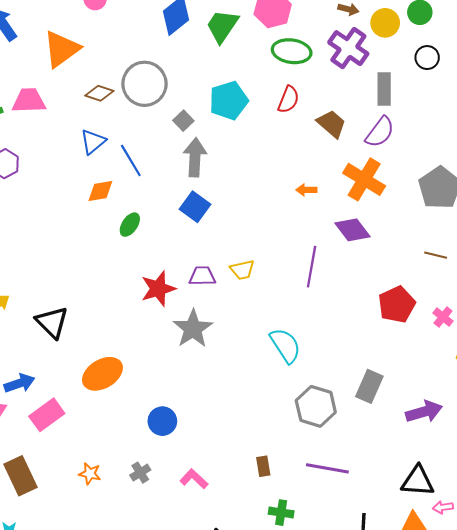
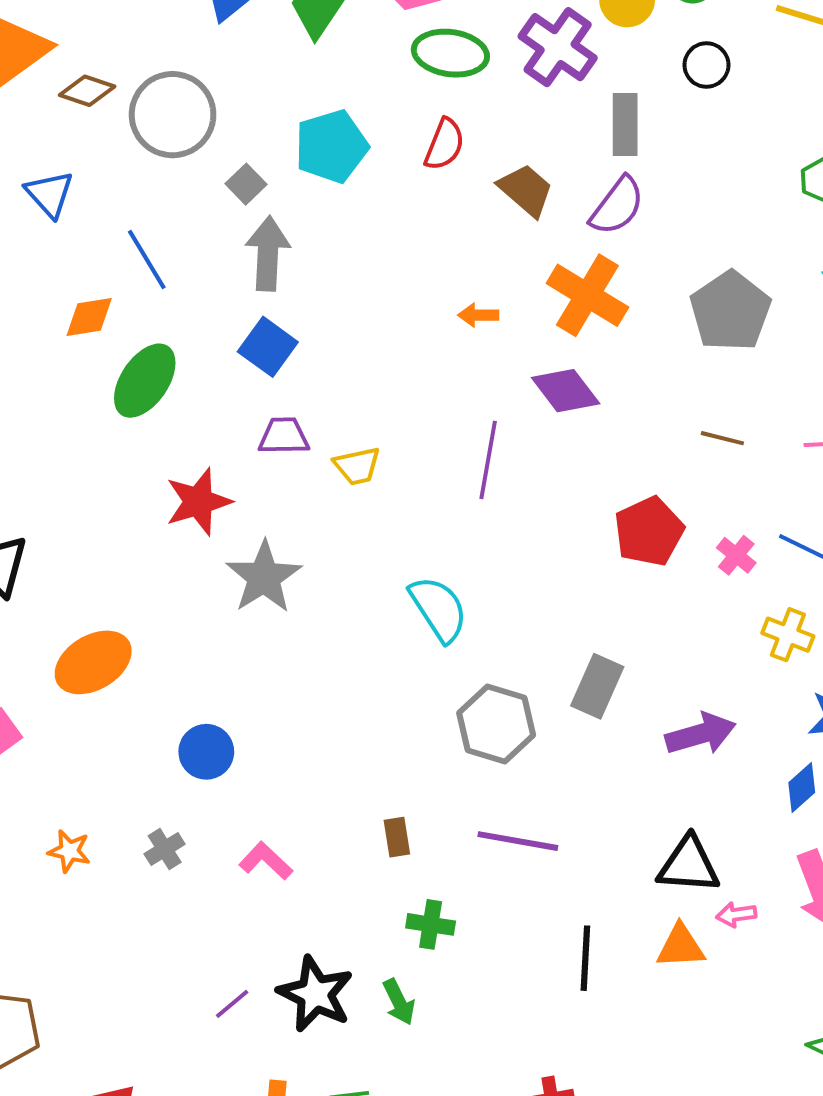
brown diamond: (99, 93) -> (87, 91), moved
blue triangle: (93, 142) -> (49, 194), moved, turned -32
green ellipse: (130, 225) -> (145, 381), size x1.6
purple trapezoid: (202, 276) -> (284, 436), moved

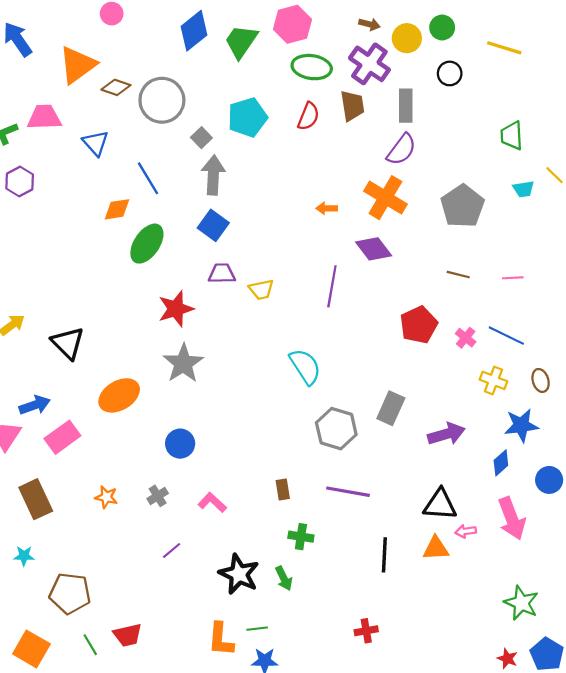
brown trapezoid: (526, 190) -> (352, 106), moved, turned 40
gray star: (264, 577) -> (183, 363), moved
purple line: (232, 1004) -> (172, 551), moved

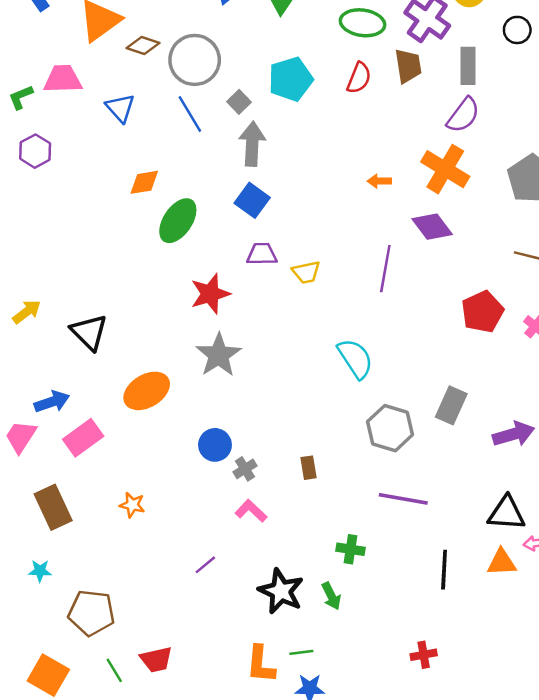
blue line: (148, 178) -> (190, 114), moved
brown rectangle: (283, 490) -> (309, 468), moved
gray cross: (158, 496) -> (245, 469), moved

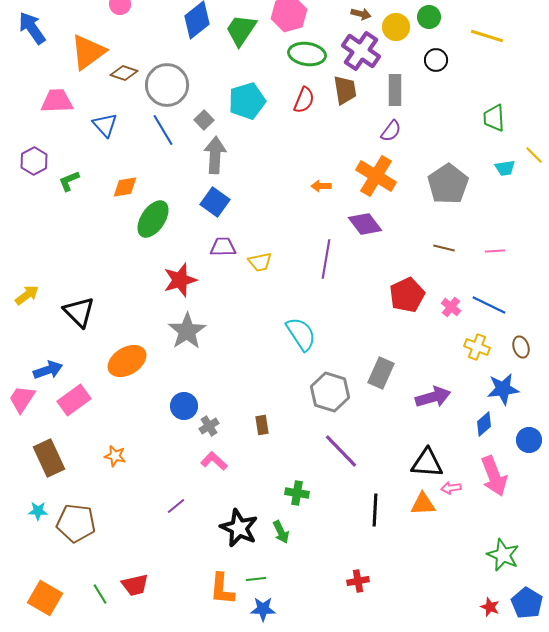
green L-shape: (21, 97) -> (69, 181), moved
purple semicircle: (463, 115) -> (391, 131), size x0.7
purple line: (403, 499) -> (341, 451), turned 36
brown pentagon: (91, 613) -> (76, 523), moved

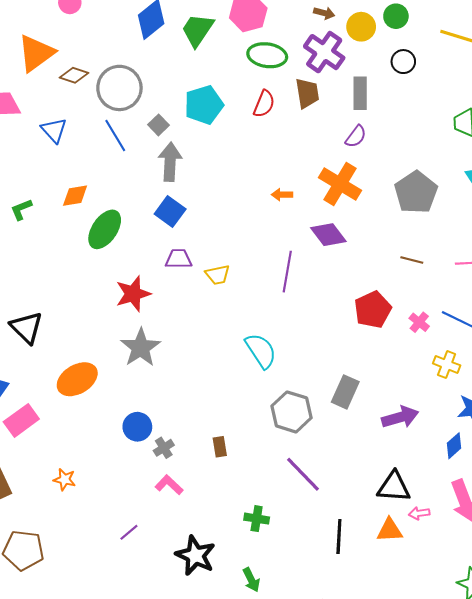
green L-shape: (69, 181) -> (21, 209), moved
green arrow: (281, 532) -> (251, 580), moved

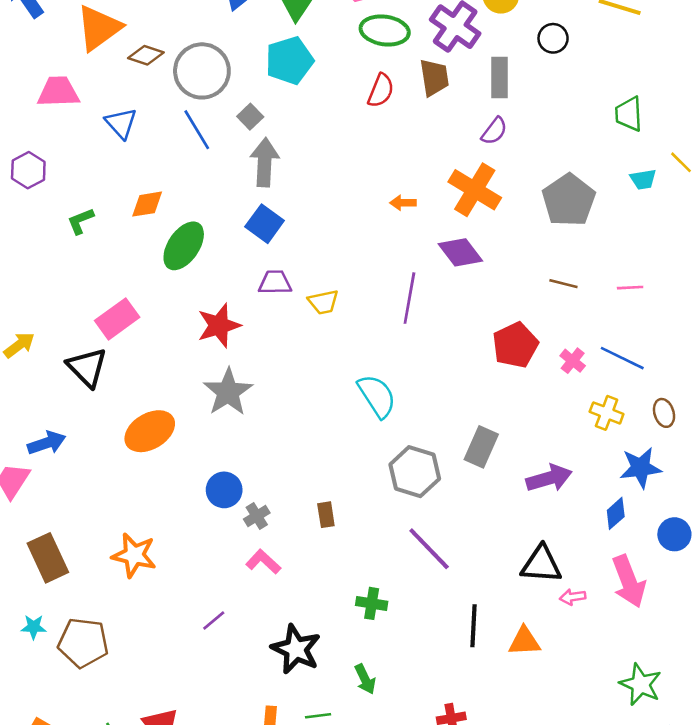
cyan pentagon: (204, 105) -> (289, 61), moved
pink rectangle: (21, 420) -> (117, 319), moved
orange star: (65, 480) -> (134, 555), size x1.6
orange triangle: (390, 530) -> (524, 641), moved

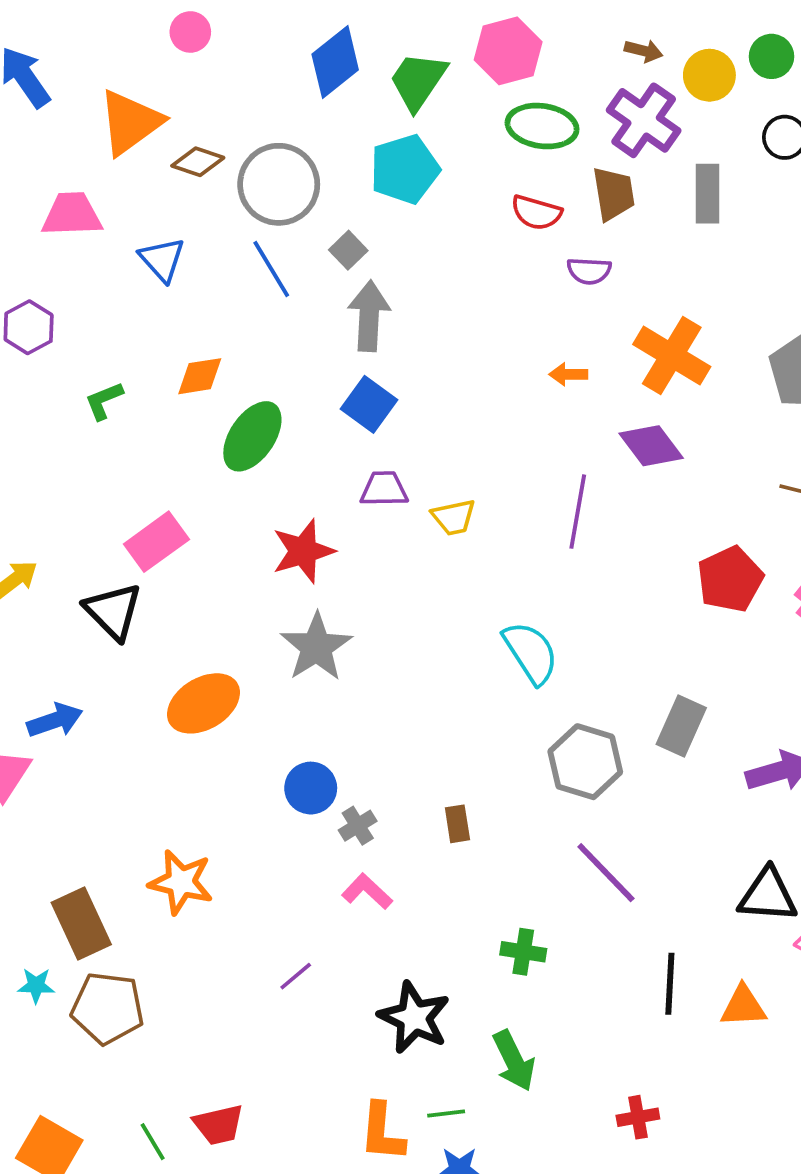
red semicircle: (381, 91) -> (536, 213), turned 84
purple semicircle: (494, 131) -> (589, 271), moved, turned 56
brown rectangle: (48, 558) -> (81, 923), moved
green arrow: (365, 679) -> (514, 1061), size x1.4

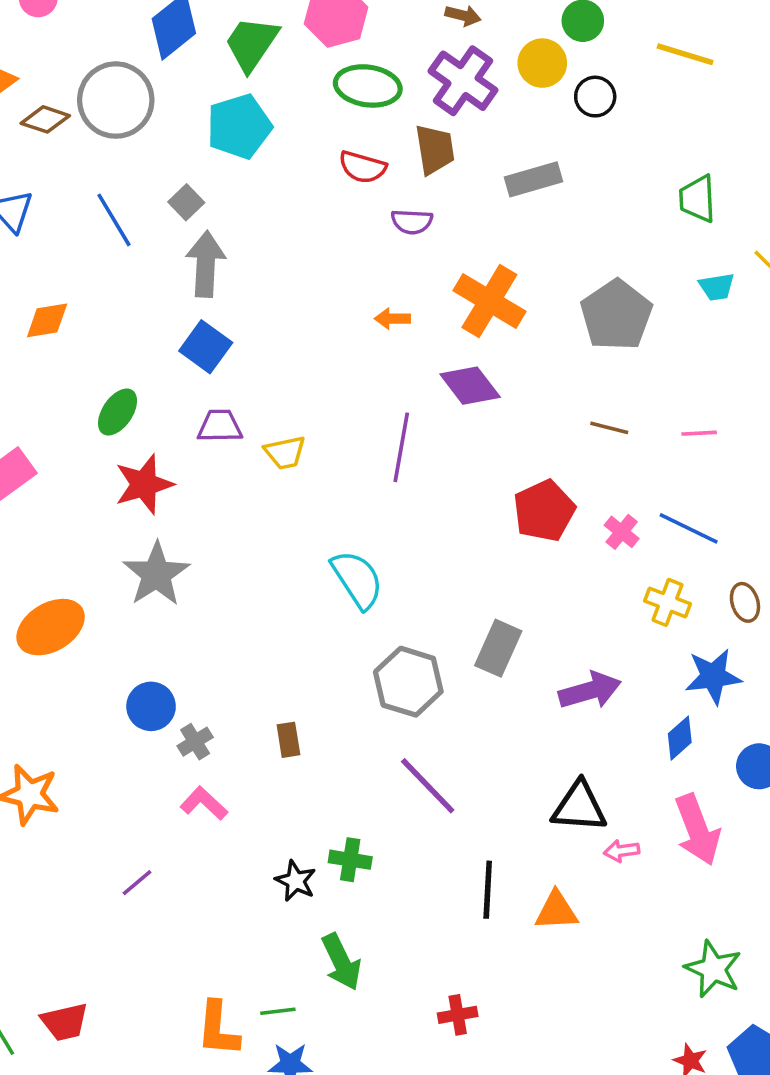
yellow circle: (709, 75) -> (542, 63), moved
gray circle: (279, 184) -> (116, 100), moved
gray rectangle: (708, 194) -> (533, 179), moved, turned 74
green ellipse: (252, 436) -> (118, 412), moved, size x0.7
black star: (414, 1018) -> (296, 881), moved, size x0.6

